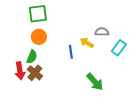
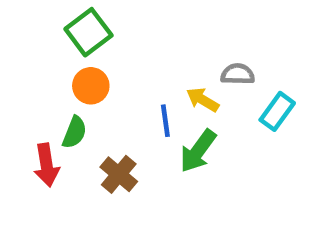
green square: (38, 14) -> (88, 32), turned -30
brown cross: (35, 73) -> (119, 174), moved
green arrow: (95, 82) -> (198, 151), moved, turned 78

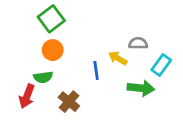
green semicircle: (74, 132) -> (43, 77), turned 60
green arrow: (198, 151) -> (141, 88), moved, turned -120
red arrow: (47, 165) -> (27, 96), turned 30

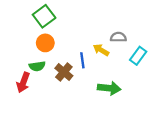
green arrow: (141, 88) -> (109, 88), moved
brown cross: (69, 102) -> (64, 72), moved

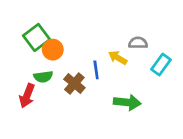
green square: (44, 16) -> (36, 37), moved

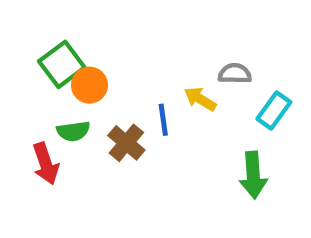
red arrow: (27, 96) -> (46, 164), turned -40
green arrow: (127, 102) -> (253, 175), moved, turned 80

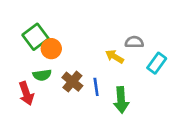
blue line: (163, 120) -> (96, 87), moved
green arrow: (253, 175) -> (121, 100), moved

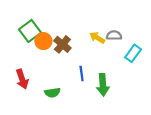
yellow arrow: (115, 57) -> (97, 38), moved
green semicircle: (42, 75) -> (52, 93), moved
brown cross: (72, 82) -> (62, 44), moved

